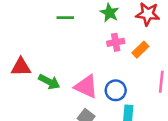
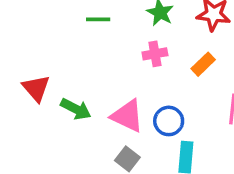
pink cross: (116, 42) -> (155, 54), moved
red triangle: (21, 67) -> (36, 88), turned 50

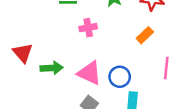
pink cross: (155, 54) -> (88, 28), moved
green arrow: (76, 109) -> (52, 68), turned -30

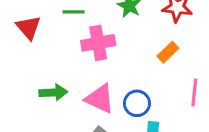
pink cross: (88, 28) -> (98, 43), size x1.5
red triangle: (23, 53) -> (29, 27), moved

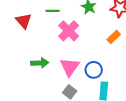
pink cross: (98, 43) -> (69, 31), turned -35
pink triangle: (100, 99) -> (70, 67), turned 40

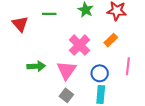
pink cross: (69, 31) -> (80, 45), moved
blue circle: (94, 70) -> (100, 73), moved

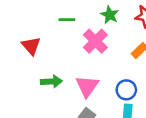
red triangle: (20, 24) -> (31, 46), moved
pink cross: (80, 45) -> (95, 41), moved

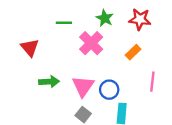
blue circle: (126, 90) -> (109, 90), moved

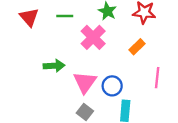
red triangle: (30, 48) -> (29, 17), moved
green arrow: (49, 82) -> (54, 66), moved

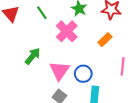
green line: (65, 16) -> (42, 13), turned 56
green arrow: (54, 66) -> (33, 56), turned -48

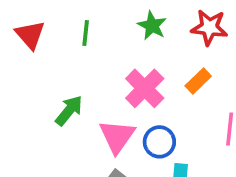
green line: (42, 13) -> (86, 33), turned 40
pink cross: (67, 31) -> (145, 88), moved

